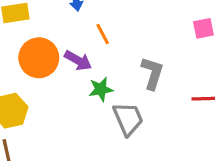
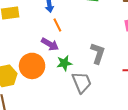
orange line: (103, 34) -> (57, 25), moved
orange circle: (39, 58) -> (32, 66), moved

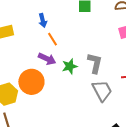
green star: (64, 63) -> (70, 66), moved
gray trapezoid: (82, 82) -> (102, 91), moved

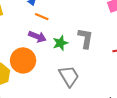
orange line: (52, 39) -> (42, 17), turned -32
gray trapezoid: (102, 91) -> (69, 76), moved

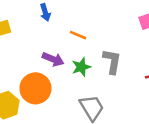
orange line: (42, 17) -> (78, 35), moved

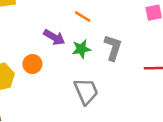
orange circle: (35, 88) -> (32, 64), size x0.6

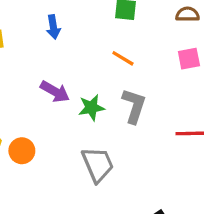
orange line: (83, 17) -> (123, 58), moved
orange circle: (32, 64) -> (22, 151), moved

